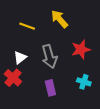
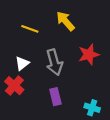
cyan cross: (84, 82) -> (92, 108), moved

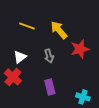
yellow arrow: (65, 21) -> (59, 30), moved
gray arrow: (54, 62) -> (49, 56), size x0.6

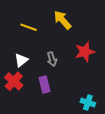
yellow arrow: (59, 30) -> (62, 20), moved
purple rectangle: (50, 87) -> (44, 85), moved

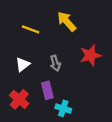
red cross: (14, 81) -> (19, 99), moved
cyan cross: (88, 103) -> (63, 108), moved

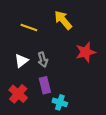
gray arrow: (55, 63) -> (43, 60), moved

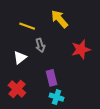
gray arrow: (43, 60) -> (40, 45), moved
purple rectangle: (45, 85) -> (51, 78), moved

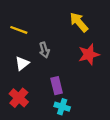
yellow arrow: (60, 19) -> (79, 22), moved
yellow line: (27, 26) -> (19, 30), moved

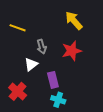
red star: (89, 54) -> (72, 51), moved
white triangle: (22, 63) -> (31, 64), moved

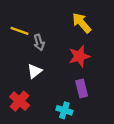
gray arrow: (42, 47) -> (39, 42), moved
purple rectangle: (53, 80) -> (82, 88), moved

